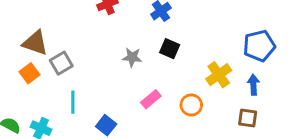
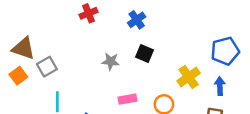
pink rectangle: (151, 99) -> (128, 99), turned 30

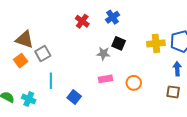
red cross: (89, 13) -> (82, 21), moved, turned -32
gray star: (111, 61) -> (103, 54), moved
yellow cross: (189, 77) -> (156, 43), moved, turned 30

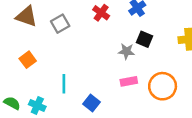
brown triangle: (25, 39) -> (26, 16), moved
gray square: (43, 54) -> (60, 24), moved
orange circle: (134, 83) -> (163, 86), size x1.5

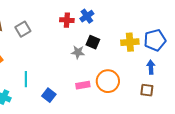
red cross: (101, 13) -> (67, 20), moved, turned -32
pink rectangle: (129, 81) -> (83, 85), moved

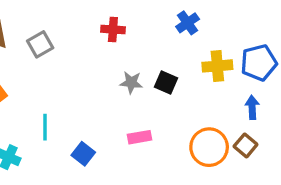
blue cross: (87, 16) -> (188, 23), moved
black square: (93, 42) -> (166, 83), moved
orange circle: (108, 81) -> (209, 147), moved
brown square: (147, 90) -> (246, 145), turned 32

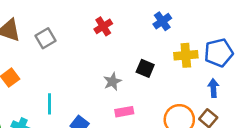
red cross: (113, 29) -> (103, 26), turned -36
gray star: (131, 83) -> (112, 81), moved, turned -30

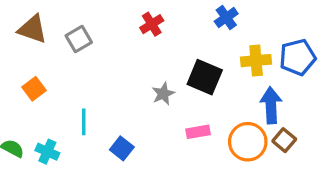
black square: (145, 68) -> (205, 77), size x1.5
blue arrow: (213, 88) -> (271, 105), moved, size x1.5
pink rectangle: (124, 112) -> (198, 132), moved

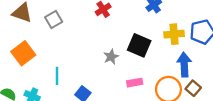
orange square: (34, 89) -> (23, 53), size x1.5

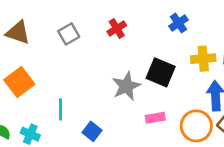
gray square: (54, 20) -> (69, 34), moved
gray star: (111, 57) -> (126, 86), size x1.5

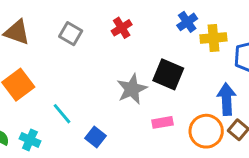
gray square: (69, 34) -> (71, 34), turned -30
yellow cross: (203, 59) -> (213, 38), moved
cyan line: (60, 109) -> (62, 114), turned -40

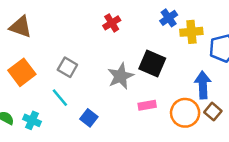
gray square: (71, 34) -> (67, 67), moved

